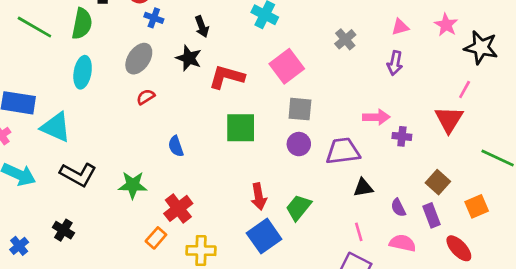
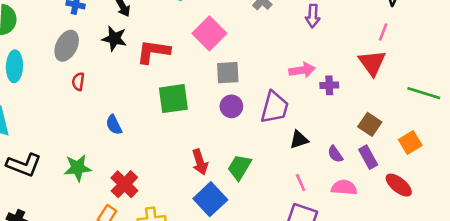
red semicircle: (146, 97) -> (78, 82), turned -42
purple trapezoid: (343, 151) -> (275, 107), turned 120

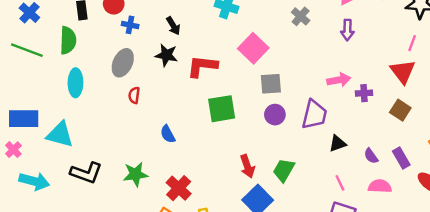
brown square: (370, 124) -> (400, 110), moved

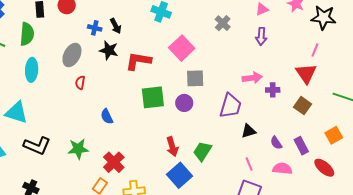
blue cross: (130, 25) -> (95, 28), moved
purple circle: (275, 115) -> (184, 103), moved

